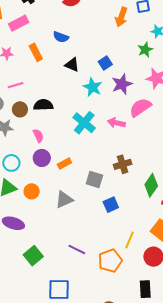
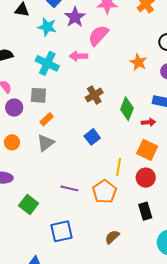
orange rectangle: (64, 163) -> (47, 119), moved
gray square: (94, 180) -> (38, 95), moved

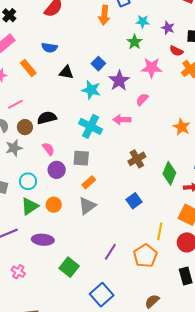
pink semicircle: (98, 35) -> (142, 99), size x0.6
purple line: (69, 188) -> (110, 252), turned -72
blue square: (61, 231) -> (102, 295), turned -30

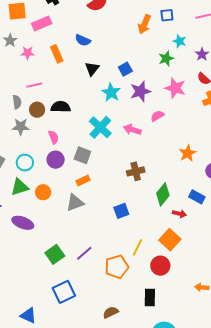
black triangle: (66, 72) -> (92, 69), turned 42
green square: (69, 267) -> (55, 254), moved

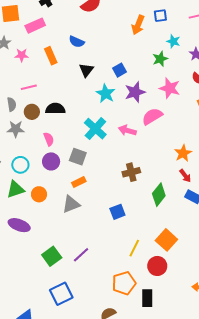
pink semicircle: (157, 116) -> (152, 116), size x1.5
red arrow: (179, 214) -> (185, 176), moved, turned 40
orange pentagon: (117, 267) -> (124, 283), moved

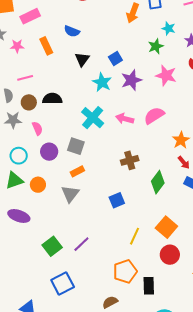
pink semicircle: (152, 116) -> (154, 115), moved
pink semicircle: (49, 139) -> (37, 128), moved
gray triangle: (71, 204) -> (70, 194), turned -30
red circle: (157, 266) -> (170, 255), moved

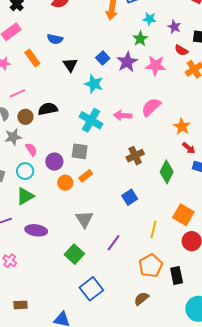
purple star: (131, 80) -> (127, 62), moved
pink semicircle: (37, 128) -> (31, 149), moved
orange circle: (38, 185) -> (65, 183), moved
gray triangle: (70, 194) -> (84, 219), moved
purple line: (81, 244) -> (114, 243), moved

